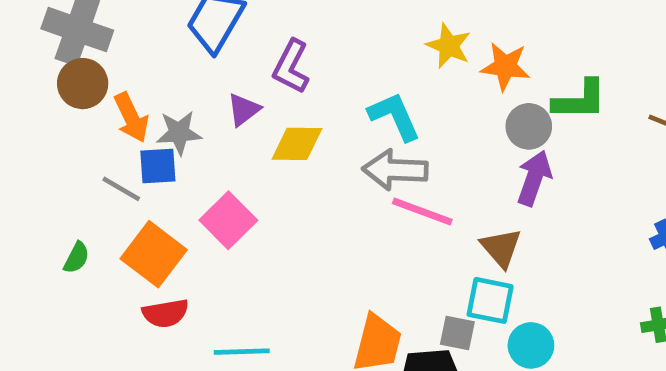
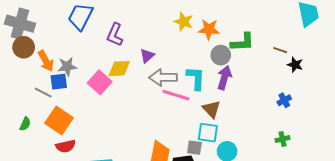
purple triangle: (244, 110) -> (147, 56), moved
cyan L-shape: (394, 116) -> (196, 78), moved, turned 30
pink square: (228, 220) -> (100, 82), moved

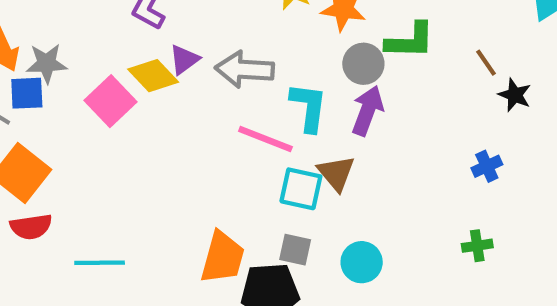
brown line: (280, 50) -> (486, 63), turned 32
purple triangle: (147, 56) -> (184, 59), moved
yellow diamond: (119, 68) -> (153, 76), turned 45
gray arrow: (163, 78) -> (245, 69), moved
cyan square: (208, 133) -> (301, 189), moved

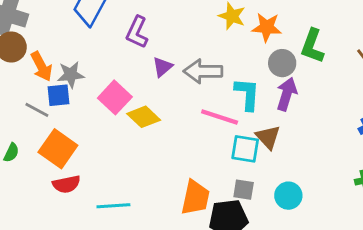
green L-shape: (410, 41) -> (312, 46), turned 112
yellow diamond: (153, 76) -> (144, 117), moved

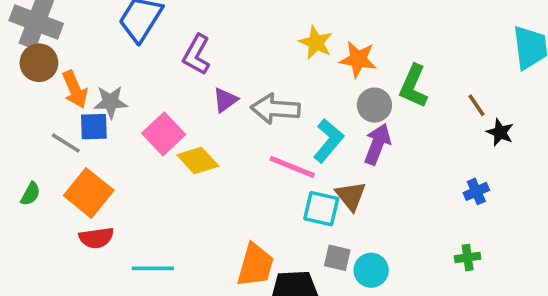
cyan L-shape: (247, 94) -> (328, 141), turned 32
gray square: (244, 190) -> (337, 258), moved

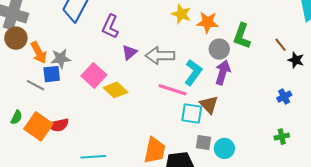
orange square: (89, 193) -> (38, 126), moved
red semicircle: (96, 238) -> (58, 125), moved

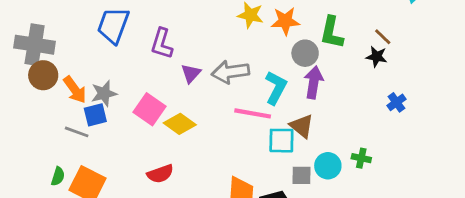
black star: (296, 60) -> (377, 57), moved
red semicircle: (58, 125) -> (160, 174), moved
green cross: (282, 137) -> (361, 158), moved, turned 32
cyan circle: (224, 148) -> (328, 166), moved

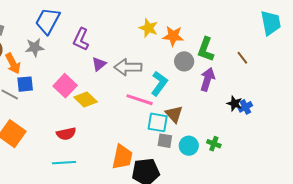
black star: (377, 57) -> (234, 103), moved
purple arrow: (314, 82) -> (207, 79), moved
gray star: (104, 93) -> (35, 47), moved
gray square: (301, 175) -> (165, 141), moved

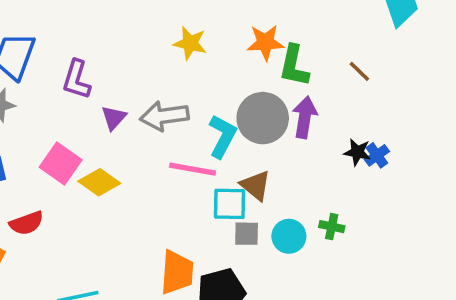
orange star: (173, 36) -> (265, 42), moved
gray circle: (184, 61) -> (263, 118), moved, size x1.5
red semicircle: (66, 134) -> (26, 223), moved

